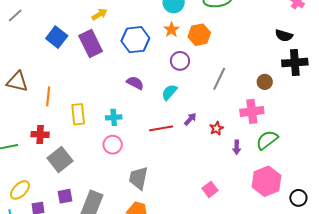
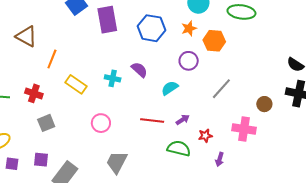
yellow rectangle: (78, 114) -> (76, 84), turned -65
cyan cross: (114, 117) -> (113, 78), moved
green semicircle: (267, 140) -> (179, 148), moved, turned 35
gray square: (60, 159) -> (46, 123), size x0.7

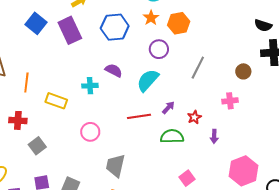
cyan semicircle: (170, 88) -> (148, 80), size x1.4
pink cross: (244, 129) -> (230, 101), size x0.7

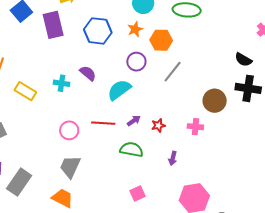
gray line: (198, 68) -> (173, 72), moved
brown circle: (243, 71) -> (215, 101), size x1.5
red star: (194, 117) -> (158, 125), moved
pink circle: (90, 132) -> (69, 130), moved

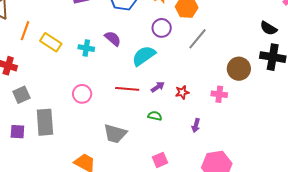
yellow rectangle: (25, 91) -> (51, 42), moved
pink circle: (69, 130) -> (82, 94), moved
green semicircle: (131, 150) -> (155, 116), size x0.6
gray trapezoid: (70, 167) -> (115, 134), moved, turned -100
gray rectangle: (19, 182) -> (45, 122), moved, turned -40

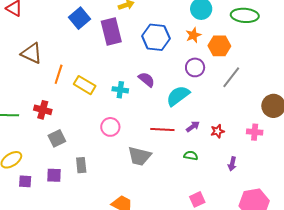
pink circle: (82, 94) -> (110, 127), moved
gray rectangle: (45, 122) -> (81, 165), size x0.6
gray trapezoid: (115, 134) -> (139, 156), moved

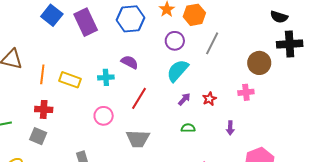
cyan semicircle: (178, 96) -> (178, 71), moved
red cross: (43, 110) -> (44, 109), moved
red line: (162, 129) -> (139, 98), moved, turned -50
gray square: (57, 138) -> (38, 136), moved, turned -30

